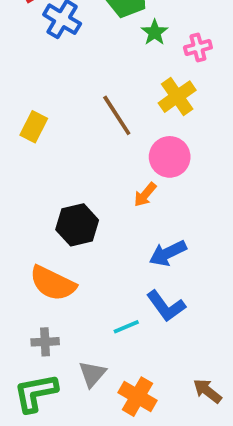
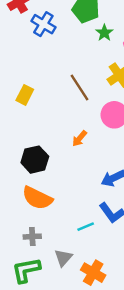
orange arrow: (145, 195) -> (80, 138), moved
black hexagon: (77, 225) -> (35, 160), moved

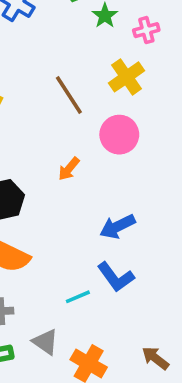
gray triangle: (63, 258) -> (45, 342), turned -36

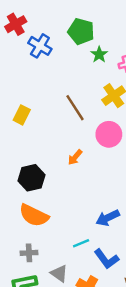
blue arrow: (117, 227) -> (108, 218), moved
blue L-shape: (116, 277) -> (106, 259), moved

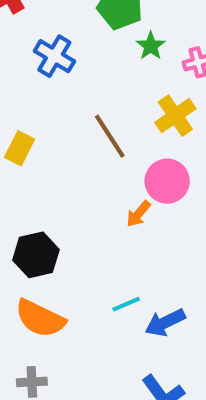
blue cross: (40, 46) -> (54, 56), moved
orange arrow: (75, 157) -> (138, 214), moved
cyan line: (81, 243) -> (126, 304), moved

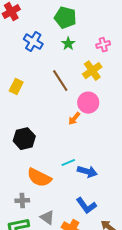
green star: (151, 46) -> (68, 44), moved
orange semicircle: (40, 318) -> (39, 178), moved
blue arrow: (165, 323) -> (87, 172), turned -138

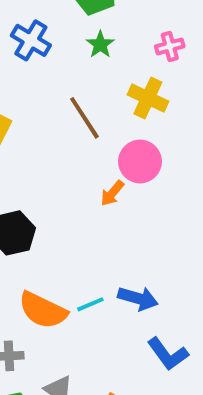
yellow cross: (92, 71) -> (148, 98), turned -30
cyan line: (68, 163) -> (90, 304), moved
blue L-shape: (86, 206) -> (168, 354), moved

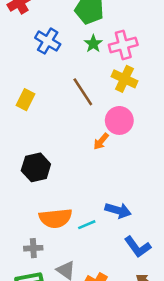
pink cross: (170, 46) -> (123, 45), moved, size x1.5
cyan line: (90, 304) -> (87, 225), moved
orange semicircle: (43, 310) -> (55, 218), turned -32

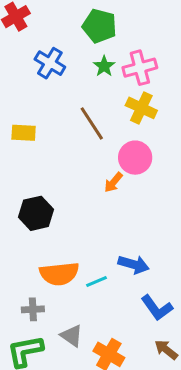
yellow rectangle: (26, 100) -> (24, 133), turned 66

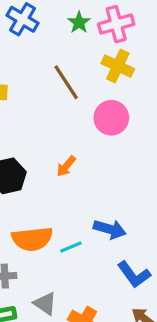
orange arrow: (113, 182) -> (66, 166), moved

